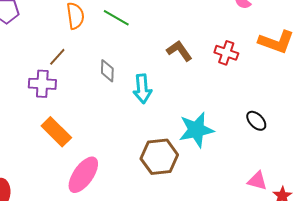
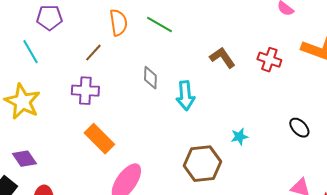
brown line: (57, 57) -> (93, 53), moved
cyan star: (196, 130) -> (239, 137), size x0.5

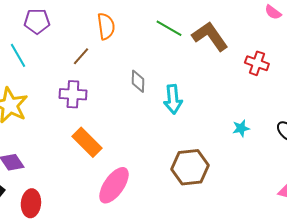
green line: (159, 25) -> (169, 28), moved
brown L-shape: (222, 58) -> (210, 36), moved, size x1.4
cyan star: (239, 137) -> (241, 128), moved

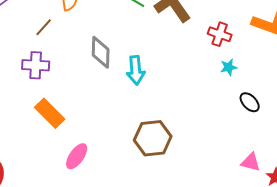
gray diamond: (138, 81) -> (101, 52), size x1.4
cyan star: (241, 128) -> (229, 67), moved
pink ellipse: (114, 185) -> (77, 156), size x0.7

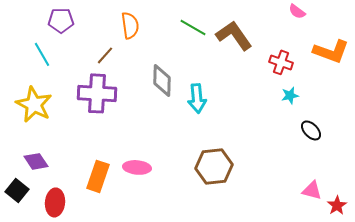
purple cross: (36, 65) -> (97, 93), size x1.4
orange rectangle: (50, 113) -> (98, 176), moved, turned 64
pink ellipse: (77, 156) -> (137, 167), moved, turned 60

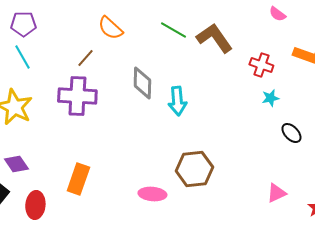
purple pentagon: (61, 20) -> (23, 24), moved
orange semicircle: (130, 25) -> (110, 28), turned 140
pink ellipse: (137, 167) -> (152, 194), moved
pink triangle: (312, 190) -> (276, 193), moved, turned -40

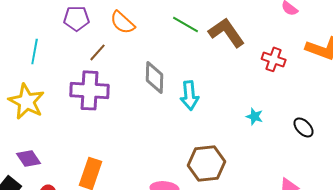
purple pentagon: (23, 24) -> (77, 18), moved
cyan line: (22, 57) -> (35, 51), turned 40
cyan star: (270, 98) -> (255, 116), moved, turned 30

